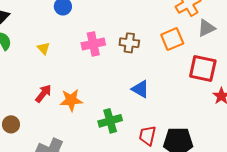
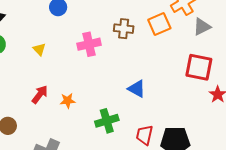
orange square: (172, 39) -> (159, 24), moved
brown cross: (129, 43) -> (124, 29), moved
orange star: (71, 100) -> (68, 101), size x0.7

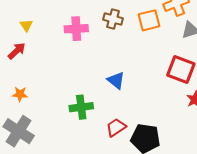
red arrow: (40, 94) -> (17, 51), moved
orange star: (68, 101) -> (20, 94), moved
red trapezoid: (144, 135) -> (116, 127), turned 35

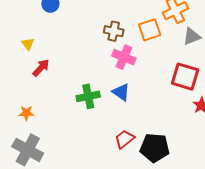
pink cross: (76, 29) -> (124, 57), moved, turned 30
red arrow: (17, 51) -> (41, 68), moved
green cross: (81, 107) -> (88, 96), moved

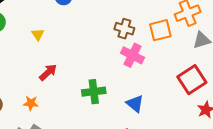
red arrow: (41, 68) -> (48, 72), moved
red square: (185, 77) -> (192, 80), turned 36
blue triangle: (121, 92) -> (135, 104), moved

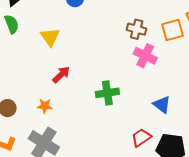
yellow triangle: (38, 34) -> (50, 37), size x1.5
blue triangle: (135, 104) -> (162, 105), moved

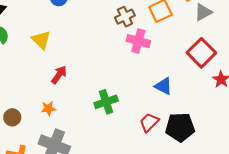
brown cross: (137, 29) -> (125, 17), turned -30
green cross: (107, 93) -> (106, 102), moved

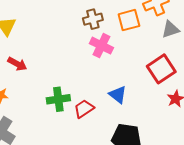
red arrow: (59, 75) -> (17, 64), turned 72
red trapezoid: (149, 122) -> (84, 109), moved

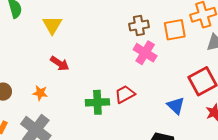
blue triangle: (118, 95) -> (176, 106), moved
red trapezoid: (84, 109) -> (125, 94), moved

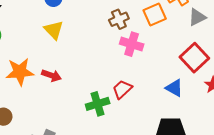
yellow triangle: (52, 25) -> (54, 30), moved
orange star: (40, 93) -> (20, 72), moved, size x1.8

